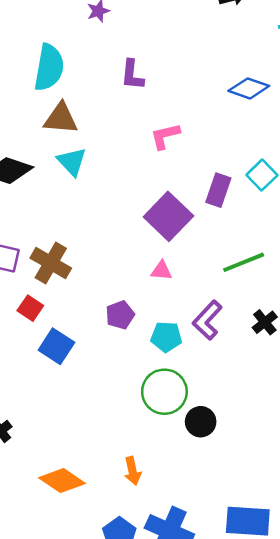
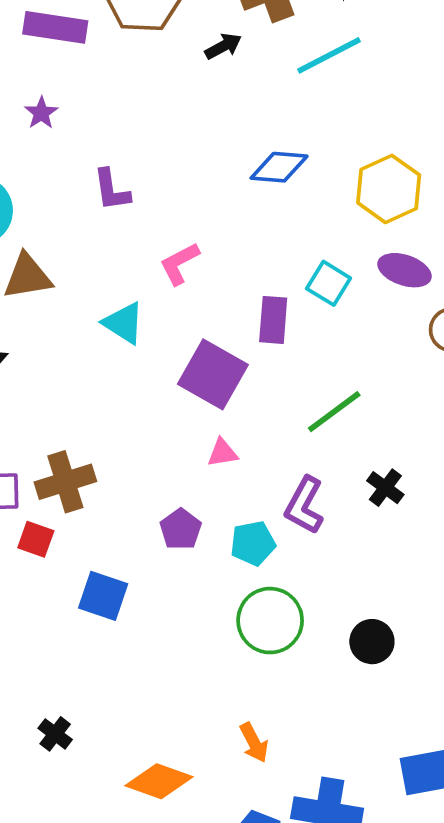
cyan triangle: (72, 162) -> (124, 323), moved
brown cross: (51, 263) -> (65, 482), turned -33
red square: (30, 308) -> (36, 539), moved
black circle: (201, 422) -> (372, 642), moved

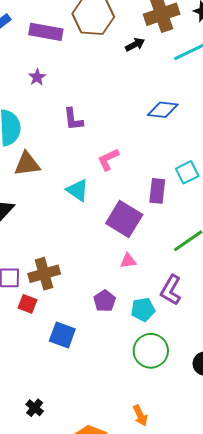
cyan square: (329, 283) -> (187, 172), turned 30

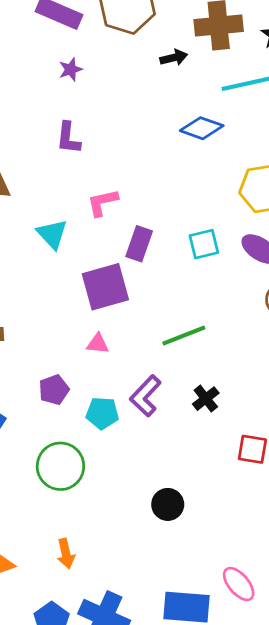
purple star: (37, 77) -> (71, 69), moved
blue diamond: (163, 110) -> (202, 128), moved
purple rectangle: (157, 191) -> (139, 244), moved
purple square: (124, 219) -> (105, 287), turned 30
green circle: (151, 351) -> (60, 466), moved

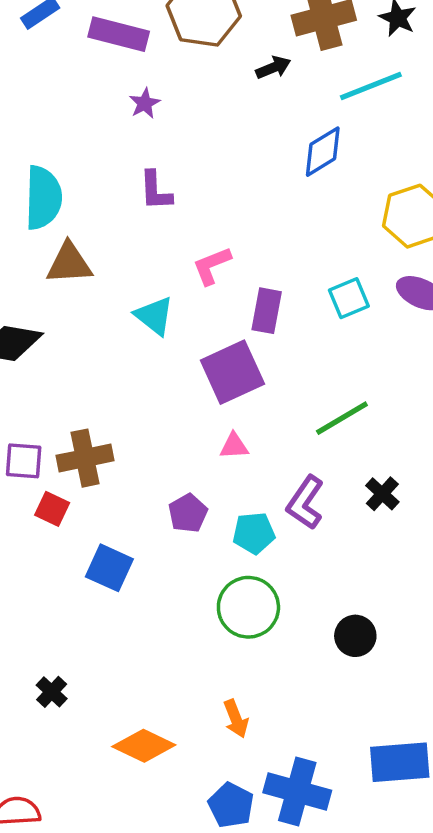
blue diamond: (202, 128) -> (323, 152), turned -42
green circle: (60, 466) -> (248, 607), moved

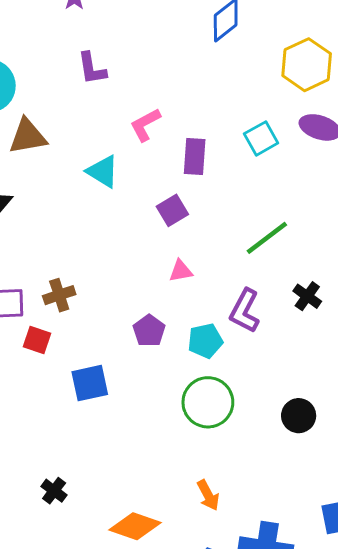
purple square: (232, 372) -> (172, 210), size x0.6
brown cross: (85, 458) -> (59, 295), size x0.7
blue square: (109, 568) -> (90, 383), turned -30

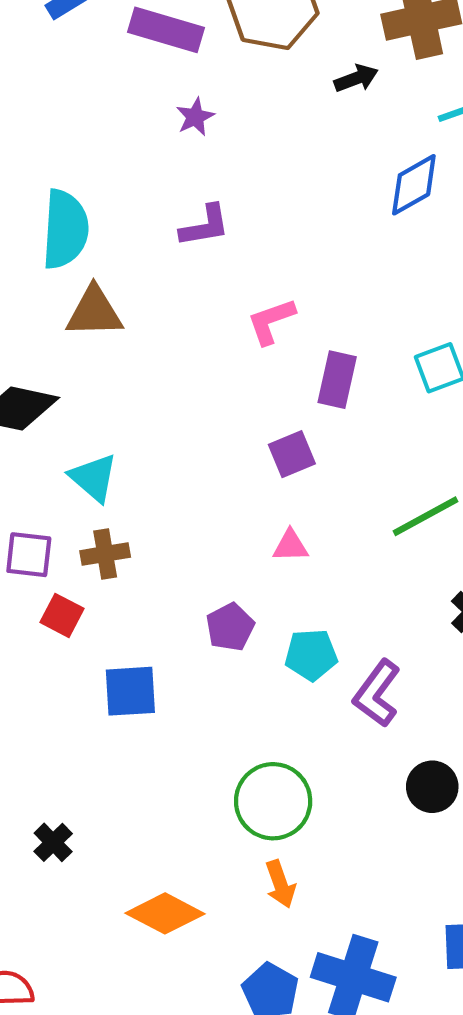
purple L-shape: (92, 68) -> (205, 226), turned -99
cyan triangle: (103, 171) -> (94, 478), moved
purple L-shape: (245, 311) -> (377, 693), moved
green circle: (208, 402) -> (273, 801), moved

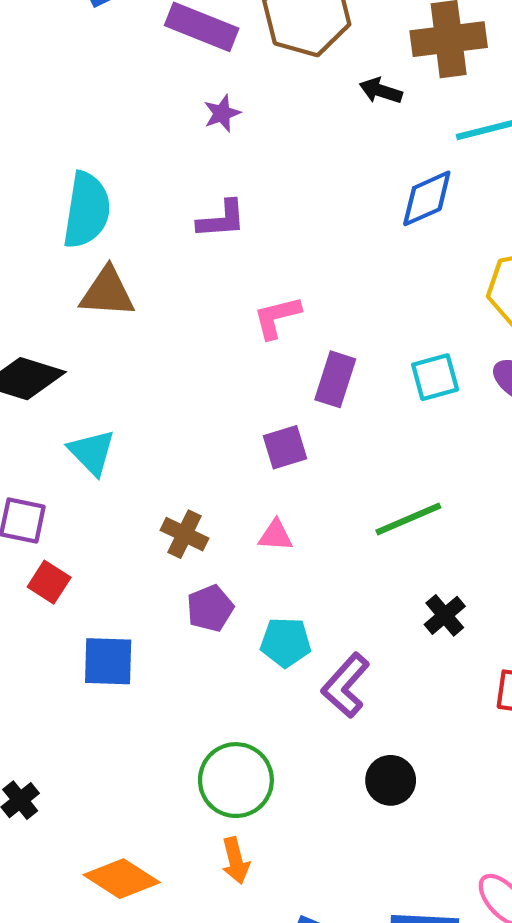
black arrow: (356, 78) -> (381, 91), turned -147
brown cross: (105, 554) -> (184, 534), moved, turned 30

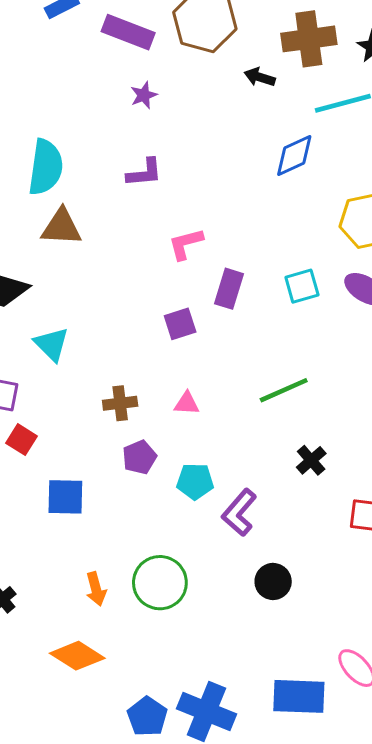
purple square: (285, 447) -> (180, 324), moved
brown cross: (184, 534) -> (120, 403), turned -32
orange arrow: (236, 861) -> (96, 589), moved

